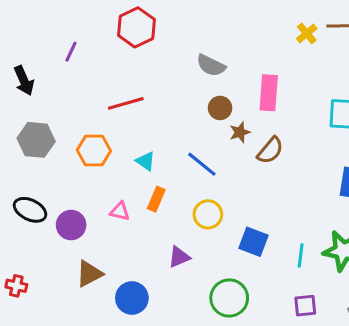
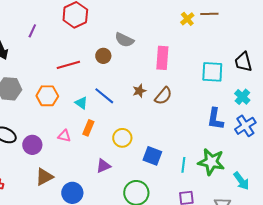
brown circle: (220, 108) -> (103, 56), moved
brown star: (240, 132) -> (139, 91), moved
blue line: (202, 164) -> (104, 96), moved

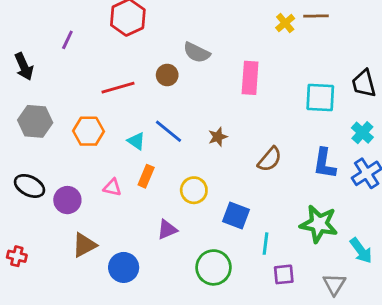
brown star: (139, 91) -> (218, 137), moved
brown semicircle: (163, 96) -> (270, 159), moved
cyan line: (183, 165) -> (265, 244), moved

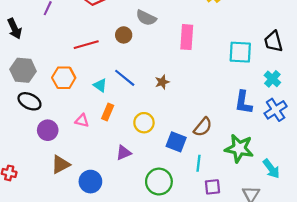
brown semicircle: (270, 159) -> (203, 127), moved
black ellipse: (30, 186) -> (29, 101), moved

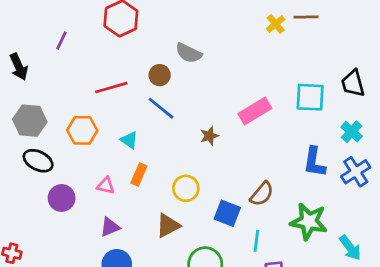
pink rectangle: (187, 37) -> (255, 111), moved, turned 55
blue line: (125, 78) -> (161, 108), moved
purple triangle: (124, 153) -> (110, 227), moved
brown triangle: (61, 164) -> (168, 226), moved

